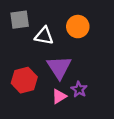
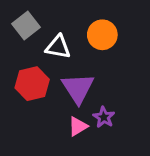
gray square: (20, 20) -> (26, 26), turned -30
red hexagon: (24, 80) -> (32, 84), moved

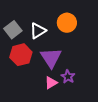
gray square: (26, 26) -> (13, 30), moved
white triangle: (58, 47) -> (38, 31), turned -42

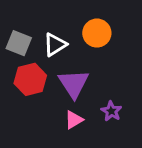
gray square: (13, 30) -> (19, 43), turned -30
purple star: (68, 77) -> (111, 111), moved

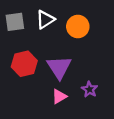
gray square: (19, 43) -> (15, 22), moved, turned -30
white triangle: (55, 45) -> (45, 20), moved

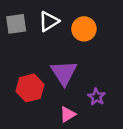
red hexagon: (24, 64) -> (30, 88), moved
pink triangle: (59, 96) -> (68, 114), moved

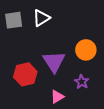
orange circle: (84, 29) -> (86, 50), moved

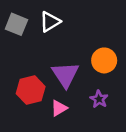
gray square: (14, 20) -> (16, 24), turned 30
pink triangle: (57, 97) -> (59, 108), moved

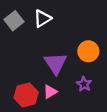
gray square: (16, 24) -> (14, 21), turned 30
red hexagon: (31, 90) -> (26, 95), moved

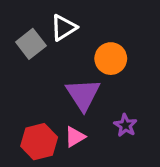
gray square: (14, 21) -> (31, 44), moved
orange circle: (88, 51) -> (111, 59), moved

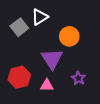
pink triangle: (75, 137) -> (47, 85), turned 32
red hexagon: (39, 142) -> (19, 77), moved

